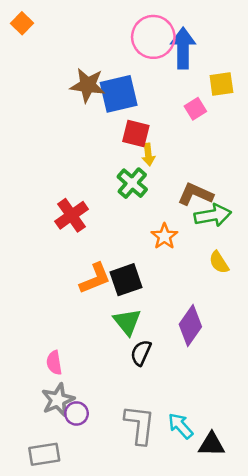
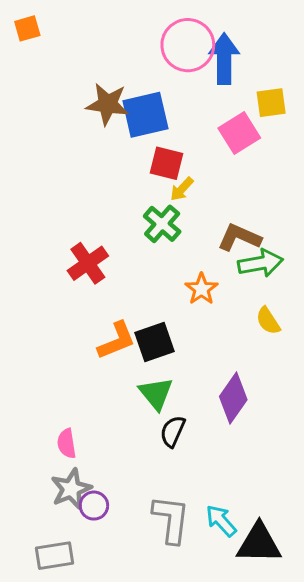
orange square: (22, 23) -> (27, 28), turned 30
pink square: (195, 109) -> (239, 133), size x1.5
yellow arrow: (148, 155) -> (182, 189), turned 50
black triangle: (212, 444) -> (259, 543), size x1.4

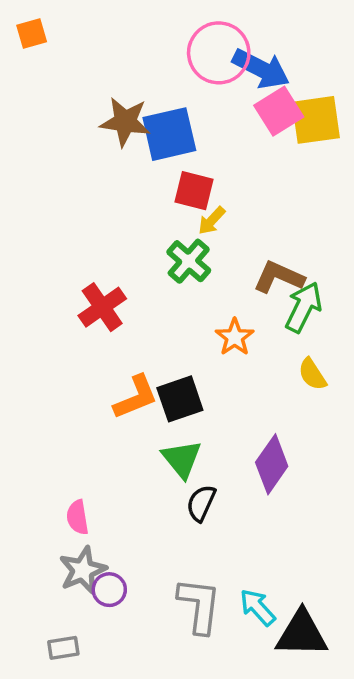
blue arrow: (224, 59) -> (261, 69), turned 117
yellow square: (271, 103) -> (316, 120), size x1.4
pink square: (239, 133) -> (279, 111), moved
green arrow: (261, 263) -> (303, 307), turned -54
gray rectangle: (55, 556) -> (63, 648), size x0.7

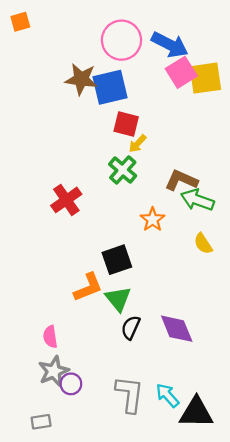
pink circle: (219, 53) -> (121, 40), moved
green arrow: (303, 307) -> (197, 200), turned -96
orange L-shape: (136, 397) -> (88, 287), moved
purple diamond: (272, 464) -> (177, 329), moved, turned -57

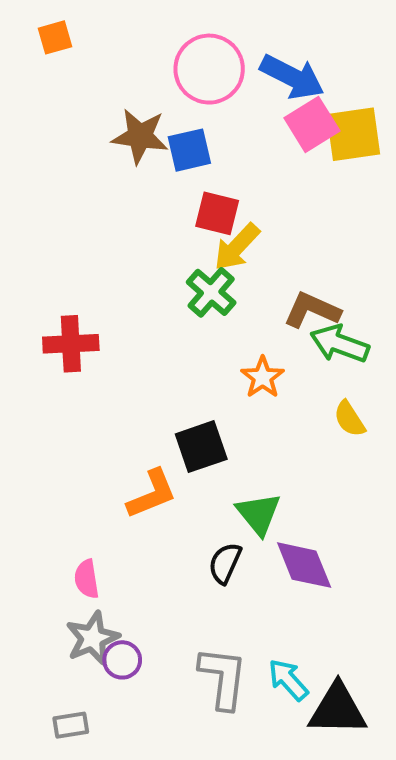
orange square: (20, 22) -> (55, 37), moved
blue square: (110, 87) -> (189, 150), size x0.7
yellow arrow: (138, 144) -> (237, 247), size x1.5
red cross: (66, 200) -> (71, 344), moved, turned 32
green triangle: (118, 299) -> (259, 514), moved

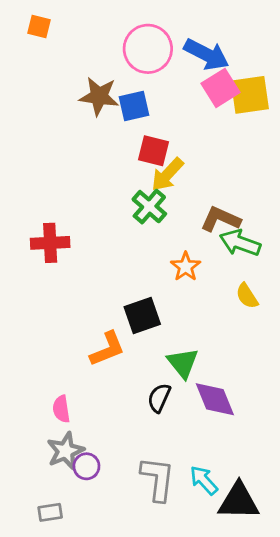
orange square: (55, 37) -> (39, 26), turned 30

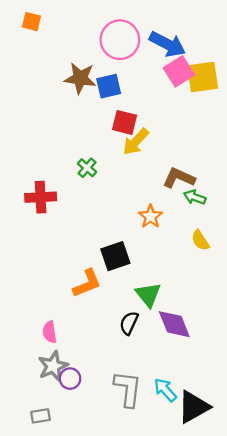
green cross: (149, 207) -> (87, 168), moved, size x0.7
green arrow: (240, 243) -> (195, 197), size x0.7
black triangle: (239, 501) -> (194, 407), turned -30

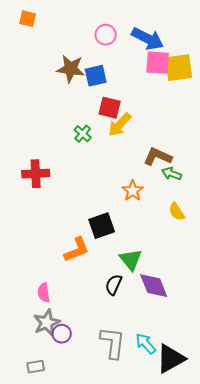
pink circle: (120, 40) -> (106, 35), size x0.6
pink square: (179, 71) -> (158, 63), turned 36
green cross: (87, 168) -> (83, 134), moved

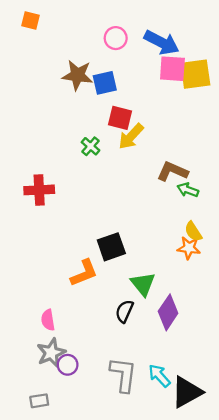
orange star: (133, 191) -> (189, 248), moved, turned -30
purple diamond: (154, 286) -> (168, 312), turned 56

